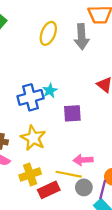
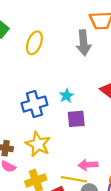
yellow ellipse: (48, 33) -> (34, 43), moved
cyan star: (50, 91) -> (66, 96), moved

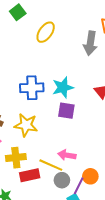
cyan star: (66, 96) -> (63, 87), size x1.5
yellow star: (38, 144) -> (26, 125), turned -30

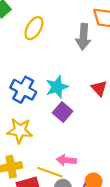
blue cross: (32, 88) -> (23, 90), turned 35
purple square: (66, 111) -> (63, 112), turned 36

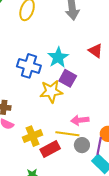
yellow star: (20, 131) -> (51, 91), moved

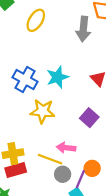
purple square: (68, 78) -> (89, 118), moved
red rectangle: (50, 149) -> (16, 170), moved

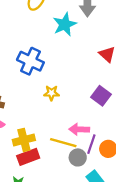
cyan star: (57, 77) -> (65, 24), moved
yellow star: (43, 111) -> (51, 93), size x0.6
purple line: (80, 179) -> (91, 144), moved

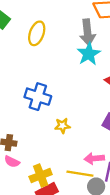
cyan star: (65, 24) -> (89, 54), moved

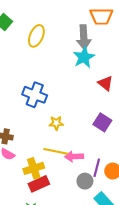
pink arrow: (94, 158) -> (74, 157), moved
yellow line: (80, 174) -> (56, 151), moved

